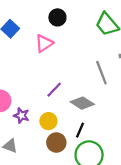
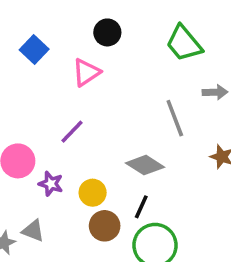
purple line: (54, 90) -> (72, 132), moved

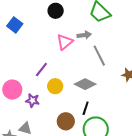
pink triangle: (86, 72) -> (65, 42), moved
gray arrow: (215, 92) -> (84, 35), moved
yellow circle: (93, 193) -> (55, 86), moved

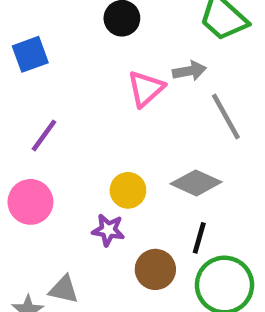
blue square: (15, 25) -> (30, 54), turned 35
purple line: (41, 69) -> (44, 135), moved
purple star: (33, 101) -> (108, 230), moved

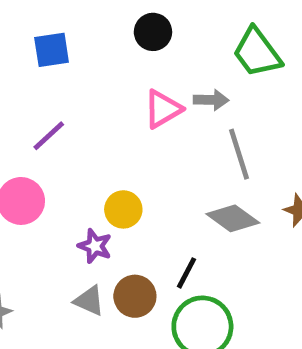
gray diamond: (196, 183) -> (233, 218), moved
gray triangle: (64, 289) -> (89, 301), moved

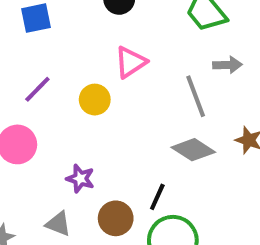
gray arrow: (211, 100) -> (227, 65), moved
yellow circle: (123, 209) -> (95, 100), moved
gray triangle: (89, 301) -> (58, 224), moved

